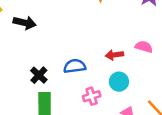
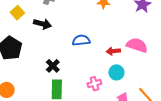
pink semicircle: (144, 47) -> (137, 45), size x1.5
blue semicircle: (75, 66) -> (81, 40), moved

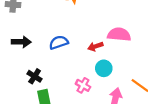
black arrow: (42, 24) -> (21, 42), moved
pink cross: (94, 84) -> (83, 85), turned -32

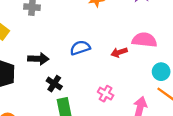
black arrow: (21, 42) -> (38, 59), moved
cyan circle: (104, 68) -> (161, 72), moved

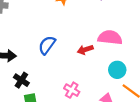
blue semicircle: (80, 48) -> (47, 45), turned -36
cyan circle: (161, 72) -> (117, 70), moved

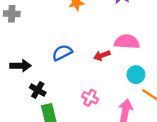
blue semicircle: (47, 45) -> (62, 53), turned 30

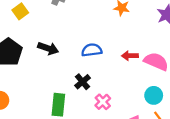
red arrow: (102, 55) -> (130, 56), moved
black cross: (38, 90) -> (83, 82), moved

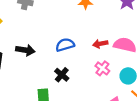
pink cross: (103, 102) -> (102, 68), moved

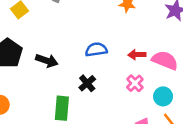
black arrow: (25, 50) -> (47, 61), moved

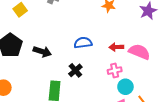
pink cross: (135, 83) -> (115, 71), turned 32
cyan circle: (163, 96) -> (125, 87), moved

